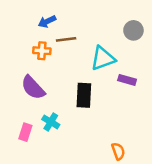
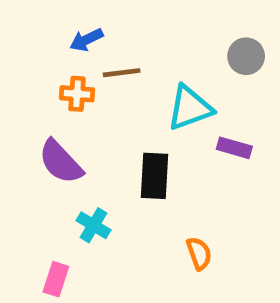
pink rectangle: (25, 132) -> (56, 279), moved
orange semicircle: (118, 151) -> (199, 253), moved

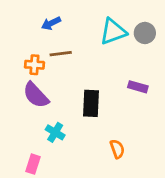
brown line: (122, 73) -> (61, 54), moved
orange cross: (77, 94) -> (34, 65), moved
cyan triangle: (190, 108) -> (113, 32), moved

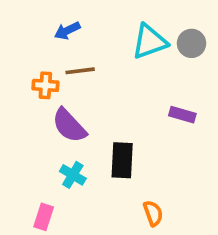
purple semicircle: (36, 95) -> (69, 126), moved
black rectangle: (91, 103) -> (122, 160), moved
orange semicircle: (117, 149) -> (153, 213), moved

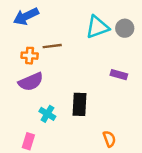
blue arrow: (67, 31) -> (26, 16), moved, size x1.5
purple semicircle: (69, 126) -> (31, 82), moved, turned -70
orange semicircle: (153, 213) -> (109, 139), moved

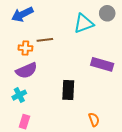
gray circle: (125, 28) -> (107, 13), moved
purple rectangle: (119, 75) -> (102, 64), size x1.5
cyan cross: (47, 114) -> (19, 95), moved, turned 32

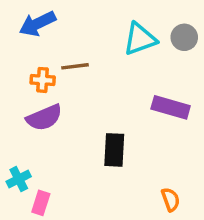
gray circle: (107, 13) -> (184, 37), moved
cyan cross: (19, 95) -> (19, 179), moved
orange semicircle: (94, 120) -> (171, 199), moved

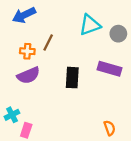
gray circle: (184, 37) -> (118, 34), moved
brown line: (75, 66) -> (48, 42), turned -56
black rectangle: (114, 150) -> (72, 78), moved

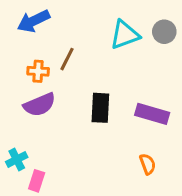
gray circle: (118, 34) -> (164, 32), moved
purple rectangle: (110, 69) -> (152, 114), moved
orange semicircle: (110, 128) -> (148, 164), moved

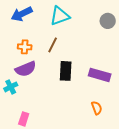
cyan triangle: (125, 35) -> (60, 16), moved
brown line: (67, 59) -> (53, 45), moved
cyan cross: (17, 159) -> (11, 87), moved

